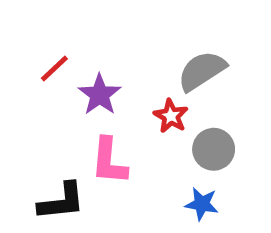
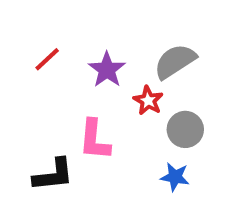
purple star: (100, 95) -> (107, 70), moved

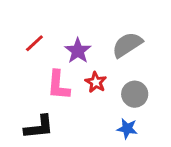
red star: (148, 101) -> (96, 82), moved
pink L-shape: (95, 140) -> (58, 85), moved

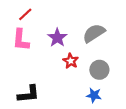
red line: (34, 43) -> (25, 14), moved
pink L-shape: (58, 85) -> (21, 40), moved

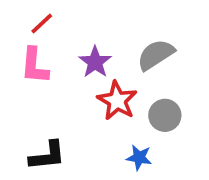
red star: (71, 61) -> (117, 101), size x1.5
blue star: (94, 95) -> (139, 158), moved

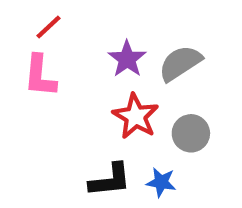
purple star: (95, 62) -> (127, 59), moved
black L-shape: (47, 156) -> (110, 180), moved

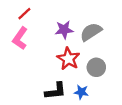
purple star: (127, 59) -> (64, 30), turned 30
pink L-shape: (40, 76) -> (20, 38), turned 30

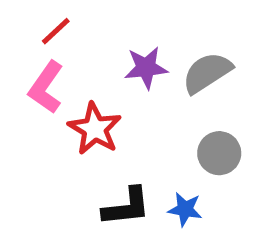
red star: (68, 59) -> (95, 129), moved

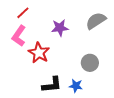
gray semicircle: (207, 73) -> (96, 21), moved

